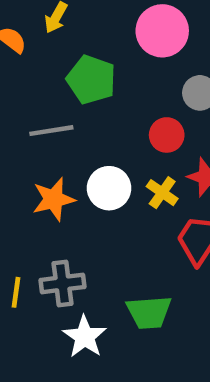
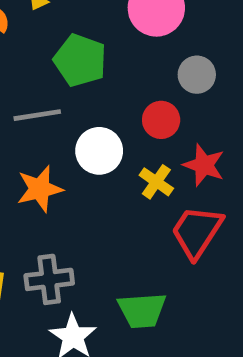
white circle: (109, 188) -> (99, 151), moved

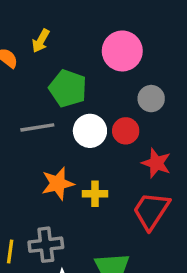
white circle: (99, 151) -> (90, 131), moved
yellow cross: (156, 182) -> (95, 194), moved, turned -35
orange star: (40, 189) -> (58, 184), moved

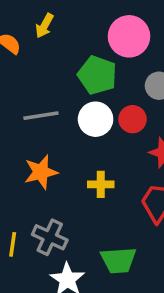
green pentagon: (68, 88) -> (97, 75), moved
orange star: (58, 184) -> (41, 172), moved
gray cross: (46, 245) -> (50, 237), turned 32

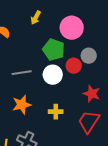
yellow arrow: (44, 26) -> (36, 18), moved
red circle: (133, 119) -> (74, 66), moved

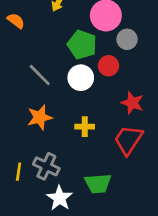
gray circle: (89, 56) -> (127, 39), moved
gray line: (22, 73) -> (40, 75), turned 54

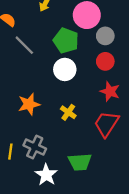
red circle: (109, 66) -> (105, 61), moved
gray line: (40, 75) -> (24, 45), moved
yellow cross: (85, 127) -> (68, 112), turned 35

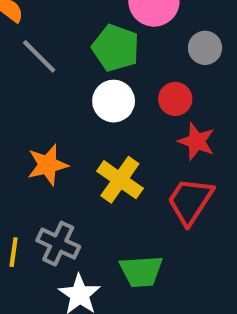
gray circle: (105, 36) -> (205, 48), moved
red circle: (105, 61) -> (175, 99), moved
yellow cross: (68, 112) -> (120, 180), size x1.5

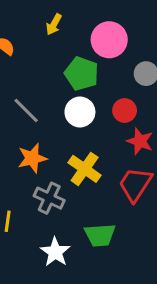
gray line: (39, 56) -> (26, 110), moved
gray cross: (58, 244) -> (49, 198), moved

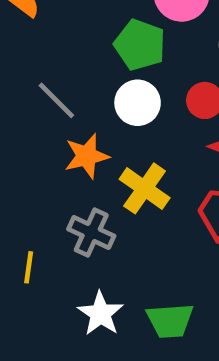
orange star: (32, 158) -> (87, 156), moved
green trapezoid: (100, 235) -> (170, 321), moved

